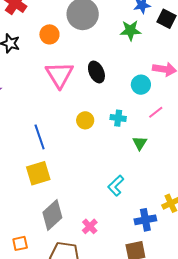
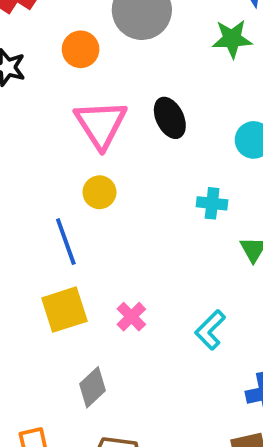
yellow circle: (85, 120) -> (99, 192), moved
gray diamond: (52, 215) -> (93, 387), size x0.7
pink cross: (90, 226) -> (131, 317), moved

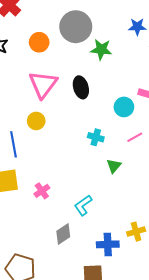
green star: (232, 39) -> (101, 49), moved
gray diamond: (93, 387) -> (63, 234), moved

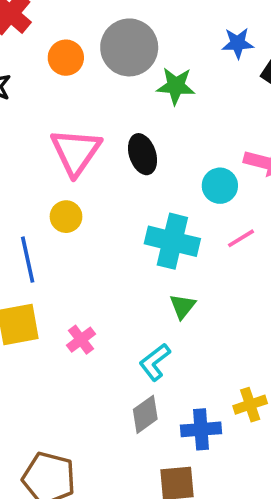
orange circle: (39, 42) -> (66, 58), moved
cyan cross: (96, 137) -> (172, 241), size x1.8
green triangle: (114, 166) -> (182, 306), moved
gray diamond: (63, 234) -> (145, 414), moved

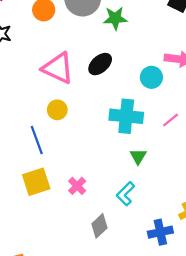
pink triangle: (76, 152) -> (58, 68), turned -32
black ellipse: (143, 154) -> (100, 64), turned 75
pink line: (241, 238) -> (171, 120), moved
gray diamond: (145, 414) -> (99, 226), moved

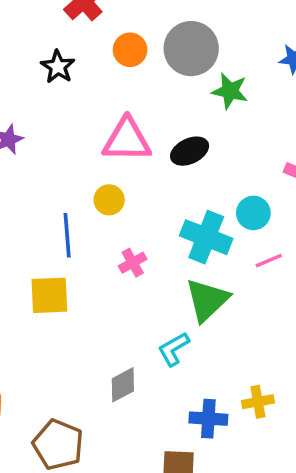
pink triangle: (58, 68) -> (127, 140), turned -40
cyan circle: (151, 77) -> (253, 213), moved
green triangle: (138, 156) -> (207, 300), size x1.8
pink cross: (77, 186) -> (133, 263), moved

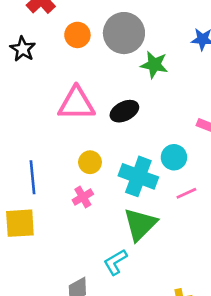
yellow circle: (109, 200) -> (90, 162), moved

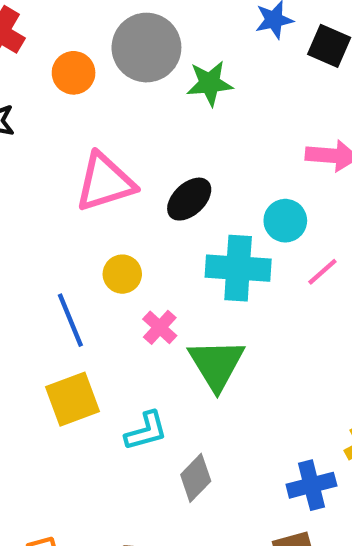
black ellipse: (124, 111) -> (189, 199), moved
yellow circle: (90, 162) -> (122, 274), moved
green triangle: (140, 224) -> (217, 364), moved
cyan L-shape: (115, 262) -> (146, 431), moved, turned -148

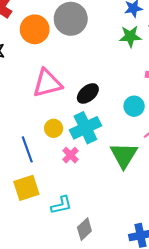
orange circle: (74, 73) -> (35, 29), size x1.4
green star: (210, 83) -> (130, 36), moved
cyan cross: (238, 268) -> (85, 128), moved, turned -32
green triangle: (217, 364) -> (124, 155), moved

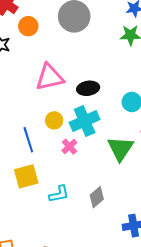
orange circle: (35, 29) -> (28, 26), moved, size x0.7
black ellipse: (88, 93) -> (88, 88), turned 30
gray diamond: (84, 229) -> (97, 197), moved

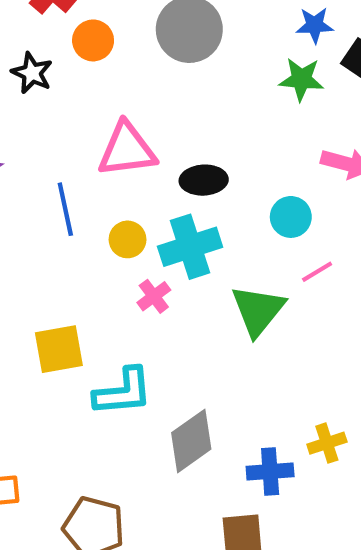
blue line: (28, 140) -> (65, 209), moved
cyan L-shape: (59, 194) -> (123, 392), size x1.4
gray diamond: (97, 197) -> (191, 441), moved, size x1.4

